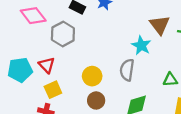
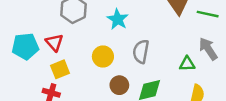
cyan star: (141, 45) -> (118, 19), moved
brown circle: (96, 100) -> (119, 85), moved

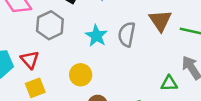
gray semicircle: (141, 52) -> (127, 34), moved

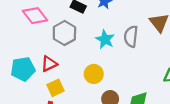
red triangle: (30, 60) -> (49, 64), turned 49

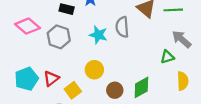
red triangle: (49, 64) -> (51, 78), moved
yellow square: (56, 88) -> (73, 90), moved

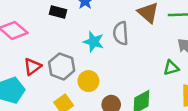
gray hexagon: (59, 37) -> (62, 66), moved
red triangle: (51, 78) -> (32, 67), moved

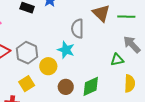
cyan star: (94, 42) -> (66, 50), moved

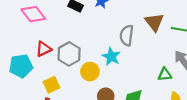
yellow square: (27, 84) -> (51, 85), moved

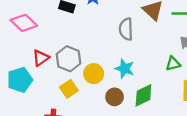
cyan star: (111, 57) -> (125, 69), moved
yellow square: (51, 85) -> (69, 89), moved

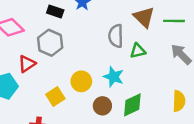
gray hexagon: (69, 59) -> (50, 43), moved
green triangle: (173, 64) -> (138, 51), moved

